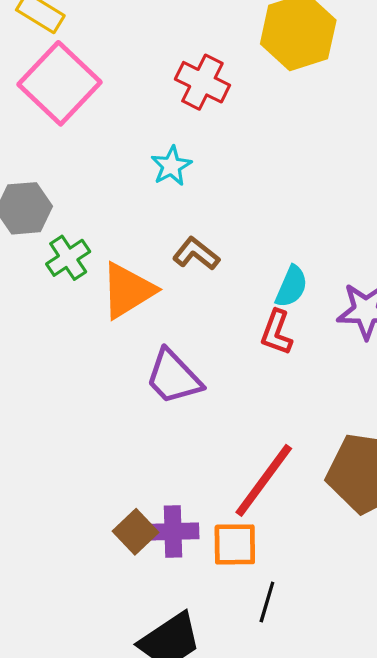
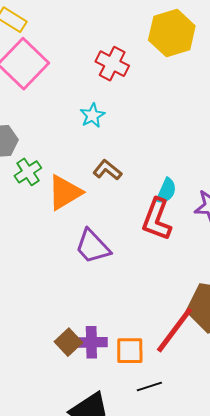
red L-shape: (276, 332) -> (157, 219), size x1.5
red line: (264, 480) -> (175, 330), moved
black line: (267, 602) -> (149, 387), turned 55

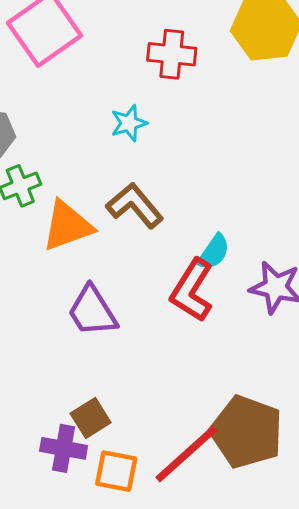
red cross: (112, 64) -> (172, 54), turned -32
brown L-shape: (107, 170) -> (135, 206), size x1.4
brown square: (68, 342) -> (91, 418), moved

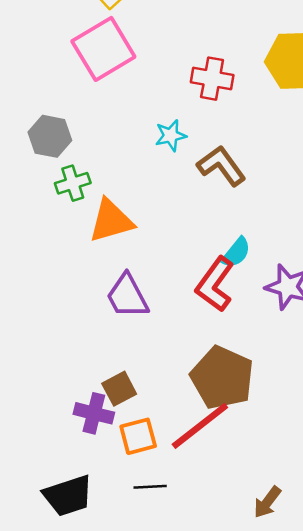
brown L-shape: (135, 206) -> (222, 166), moved
brown pentagon: (247, 432) -> (222, 378), moved
orange square: (116, 471) -> (138, 436), turned -30

